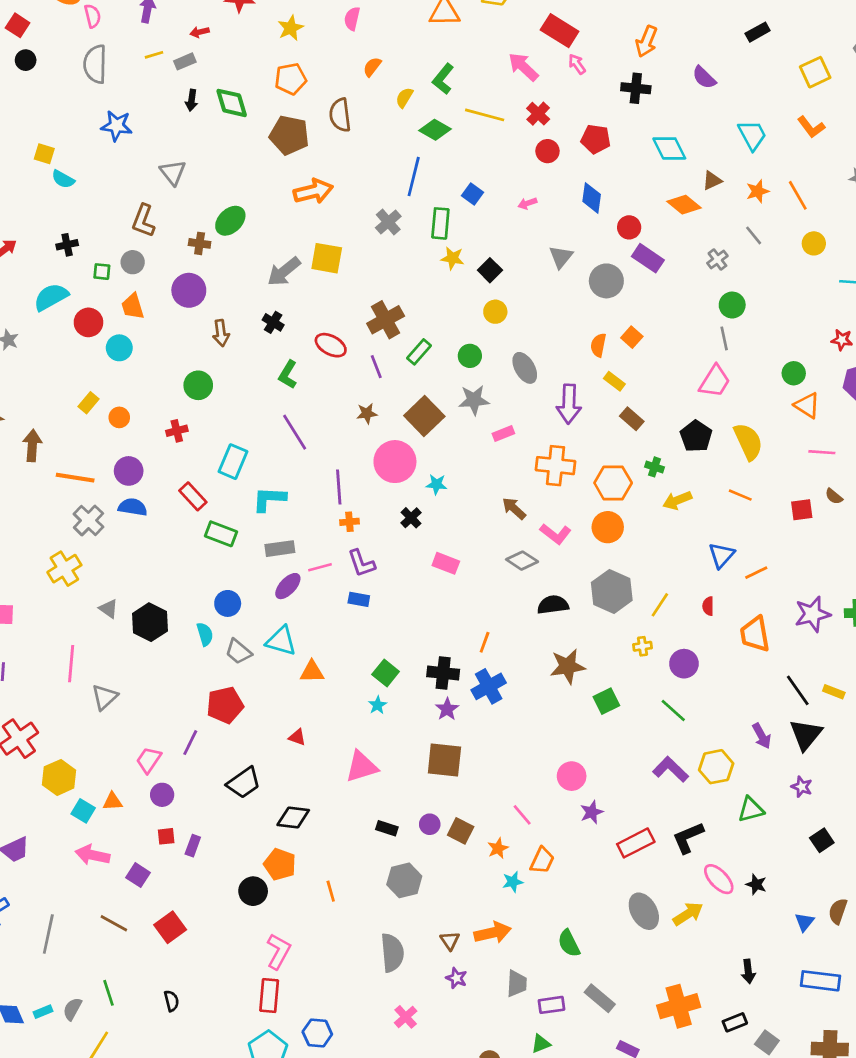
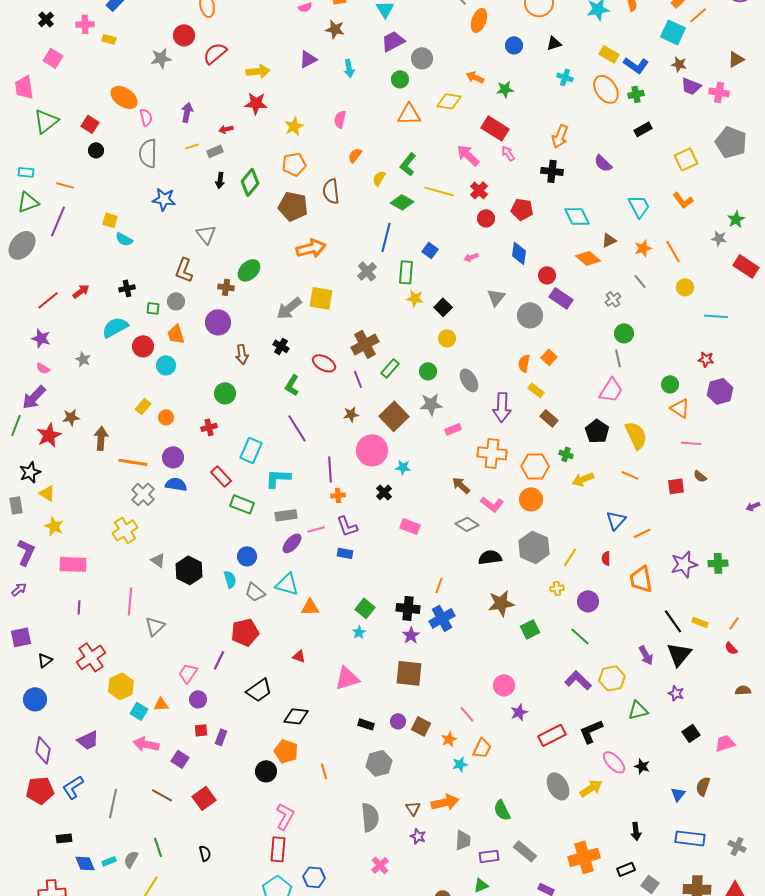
green diamond: (232, 103) -> (250, 182), turned 56

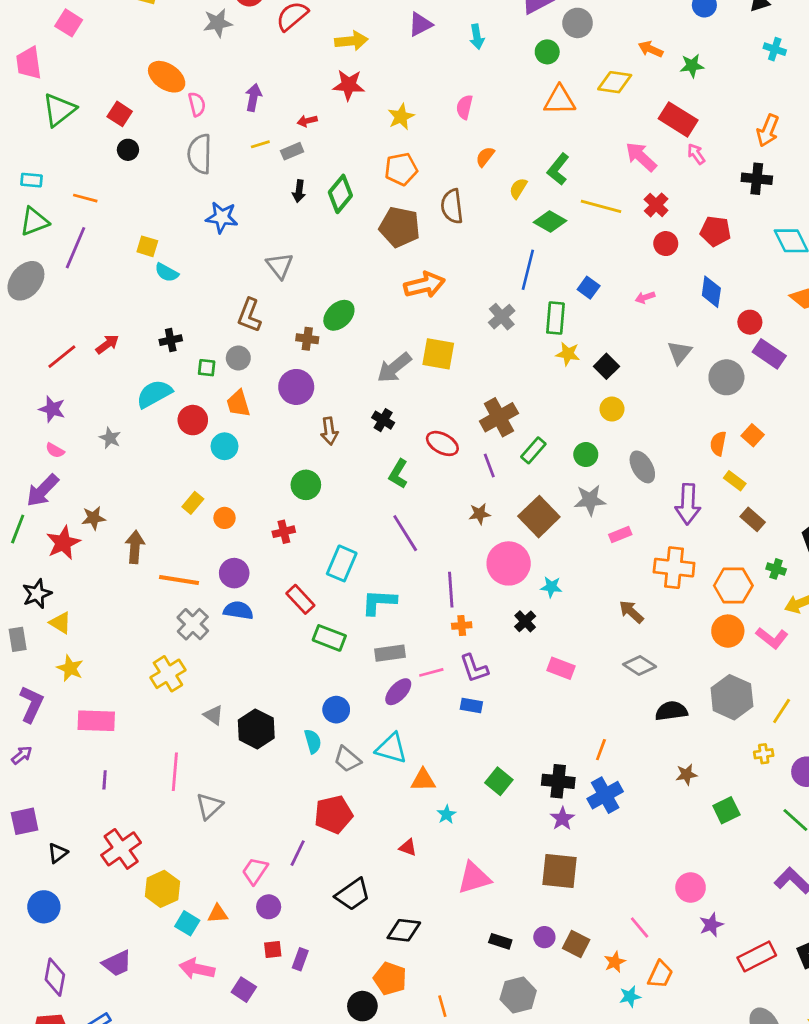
pink L-shape: (492, 504) -> (772, 638), moved
brown star: (501, 603) -> (686, 774), size x0.6
cyan star: (359, 632) -> (447, 814), moved

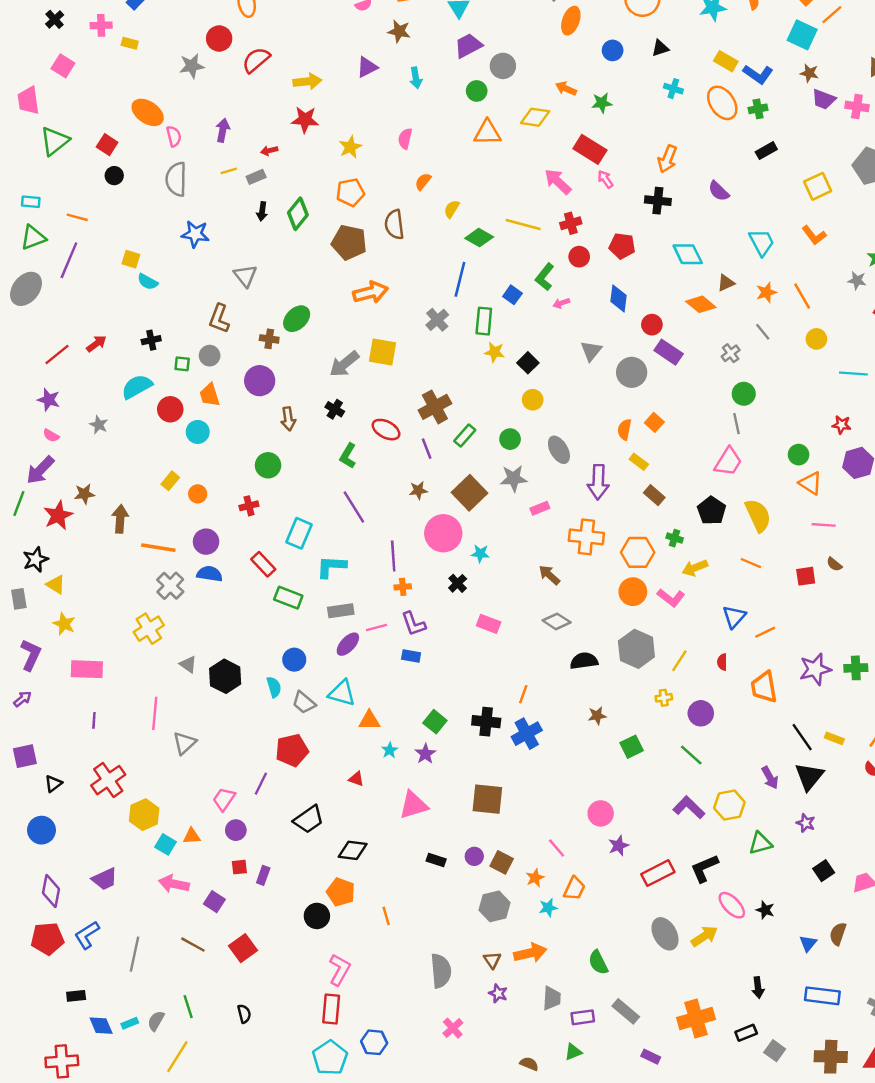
green L-shape: (558, 169) -> (545, 277), moved
red cross: (656, 205) -> (571, 223), turned 30
purple star: (562, 819) -> (425, 754), moved
gray hexagon: (518, 995) -> (495, 906), moved

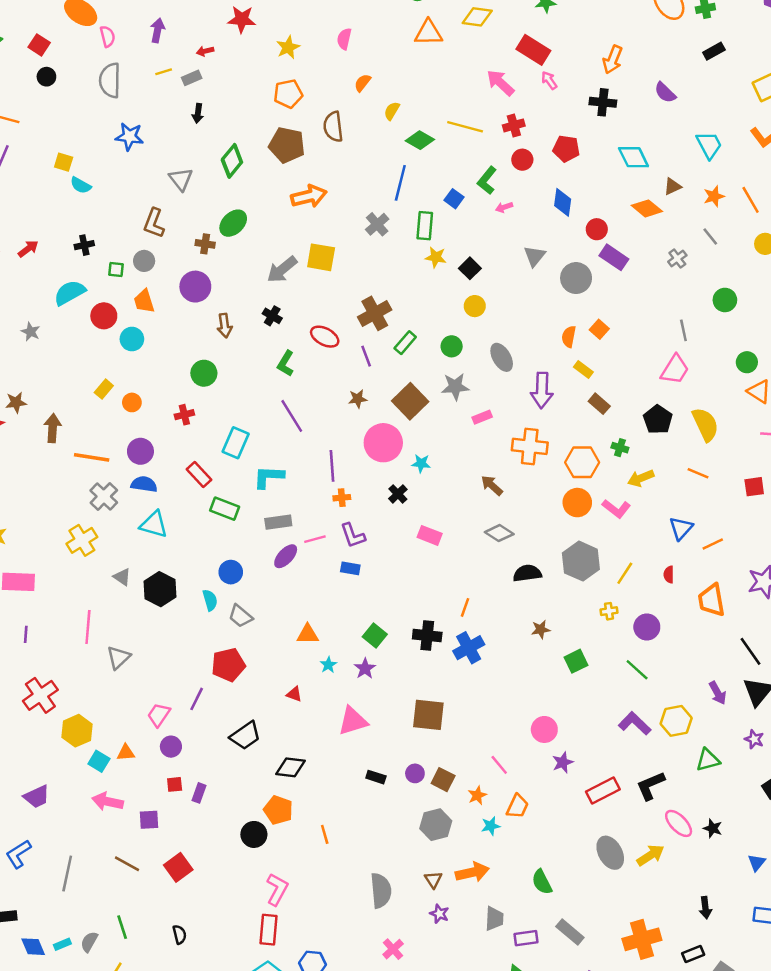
green diamond: (298, 214) -> (232, 161), moved
green circle: (744, 394) -> (725, 300), moved
cyan triangle: (342, 693) -> (154, 524), moved
purple square: (214, 902) -> (149, 820), turned -36

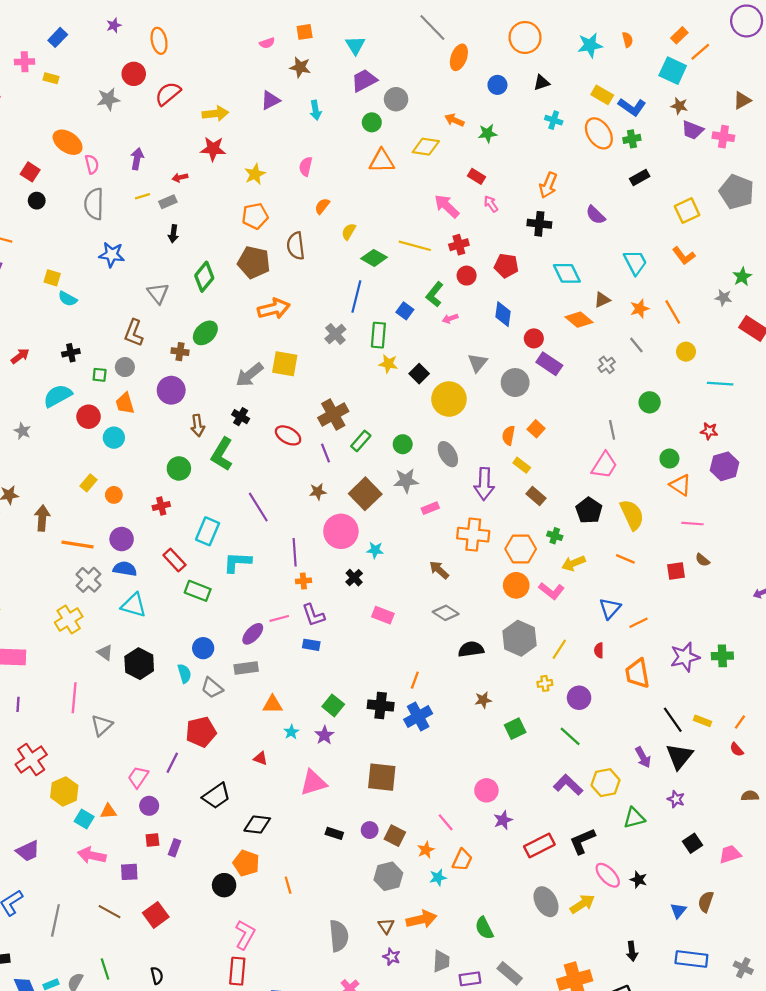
red rectangle: (533, 50) -> (477, 176), size x0.6
yellow circle: (475, 306) -> (449, 399), moved, size x1.8
green L-shape: (286, 363) -> (222, 454), moved, size x1.4
gray rectangle: (278, 522) -> (246, 668), moved

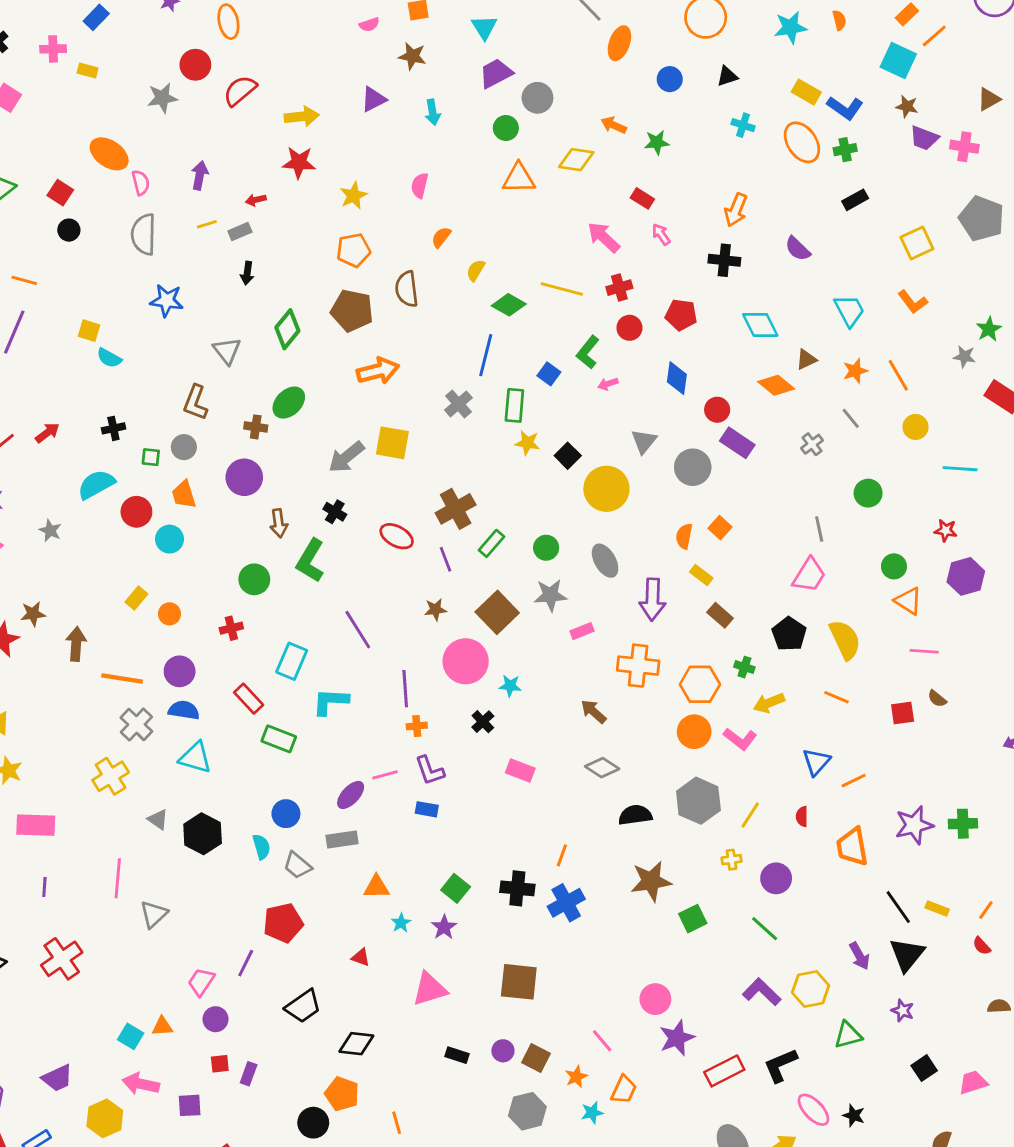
brown star: (483, 700) -> (651, 881), size x1.8
yellow hexagon: (64, 791) -> (105, 1118), moved
purple star: (503, 820) -> (677, 1038), size x1.4

